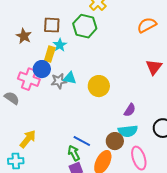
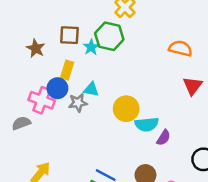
orange semicircle: (147, 25) -> (180, 48), moved, turned 42
cyan star: (60, 45) -> (91, 47), moved
cyan triangle: (70, 78) -> (91, 89), moved
gray semicircle: (12, 98) -> (21, 123), turned -56
cyan semicircle: (128, 131) -> (147, 124), moved

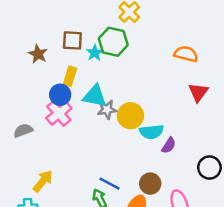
cyan triangle: (91, 89) -> (95, 96), size x1.5
pink cross: (42, 100) -> (59, 113), moved, turned 30
gray star: (78, 103) -> (107, 110), moved

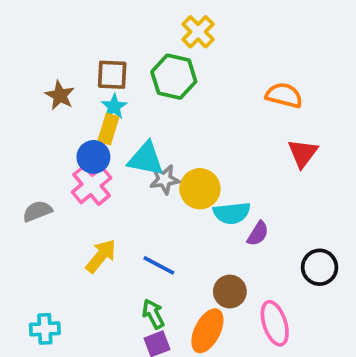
cyan star: (95, 53) -> (114, 107), moved
yellow arrow: (43, 181) -> (101, 256), moved
blue line: (110, 184) -> (159, 265), moved

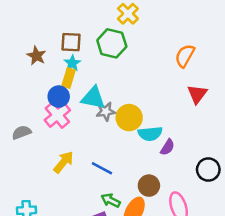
orange semicircle: (284, 95) -> (185, 56), turned -75
green arrow: (153, 314) -> (111, 200), moved, turned -36

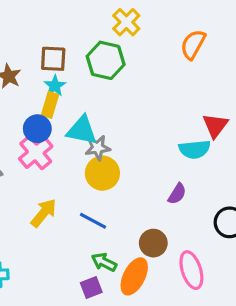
orange semicircle: (185, 56) -> (193, 44), moved
yellow circle: (129, 118) -> (102, 173), moved
cyan semicircle: (150, 134) -> (195, 149), moved

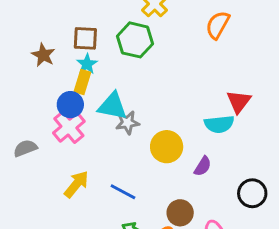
yellow circle: (102, 173) -> (167, 147), moved

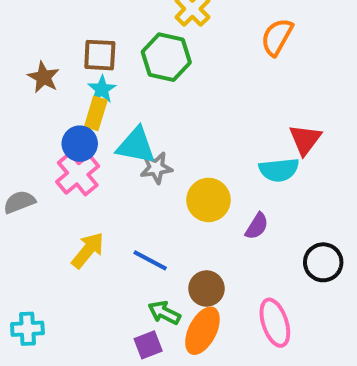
brown circle: (180, 213) -> (206, 288), moved

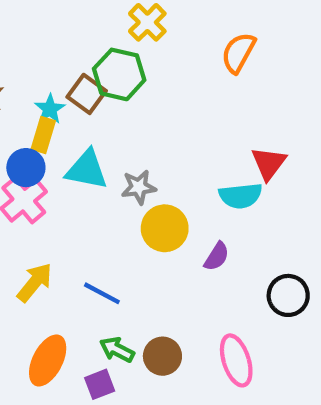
brown square: (100, 55) -> (87, 94), moved, turned 33
gray star: (156, 168) -> (139, 187), moved
brown circle: (206, 288) -> (162, 356), moved
orange ellipse: (202, 331) -> (48, 360), moved

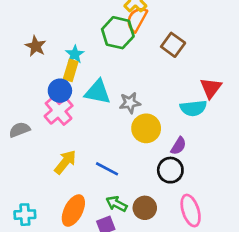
orange semicircle: (238, 53) -> (137, 19), moved
brown square: (87, 94) -> (173, 45), moved
black circle: (288, 295) -> (170, 170), moved

